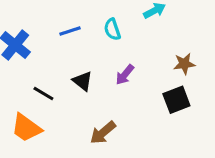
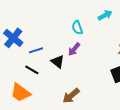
blue line: (70, 31) -> (36, 50), moved
purple arrow: (125, 75) -> (74, 49), moved

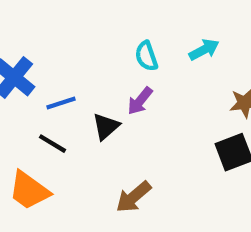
cyan arrow: (105, 15) -> (204, 50), moved
black triangle: (58, 62) -> (106, 126), turned 40

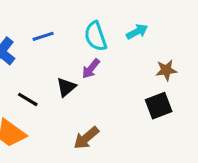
cyan semicircle: (146, 56) -> (95, 36), size x1.4
blue line: (61, 103) -> (43, 36), moved

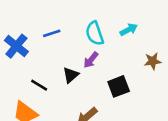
black square: (159, 106) -> (119, 86), moved

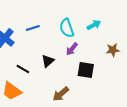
purple arrow: (91, 60) -> (72, 49), moved
black square: (119, 86) -> (86, 70), turned 30

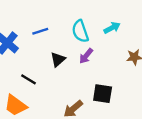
black triangle: (48, 61) -> (58, 59), moved
black square: (86, 70) -> (103, 94), moved

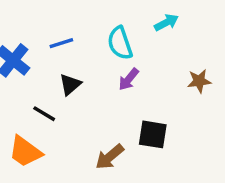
cyan arrow: (112, 28) -> (166, 22), moved
black triangle: (58, 59) -> (70, 84), moved

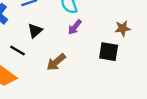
black square: (153, 134) -> (109, 52), moved
brown arrow: (110, 157) -> (56, 62), moved

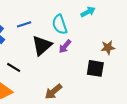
black triangle: (35, 31) -> (42, 45), moved, size x1.5
brown arrow: (56, 62) -> (53, 92), moved

